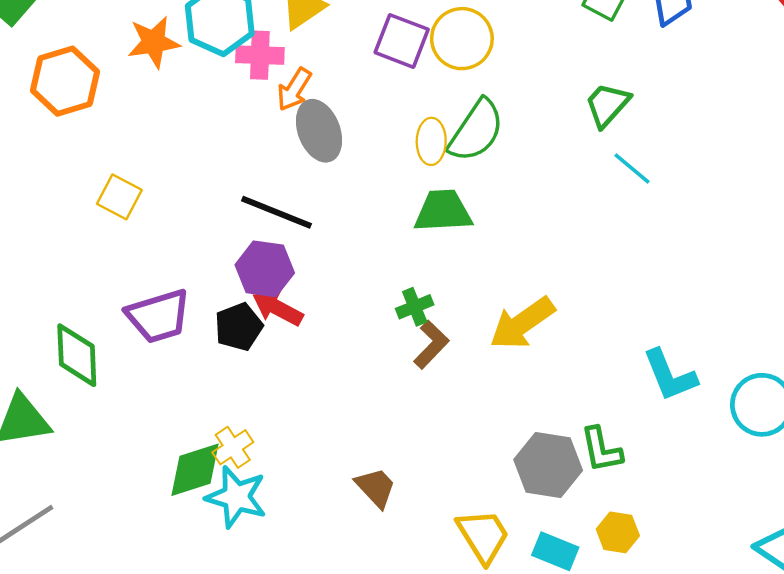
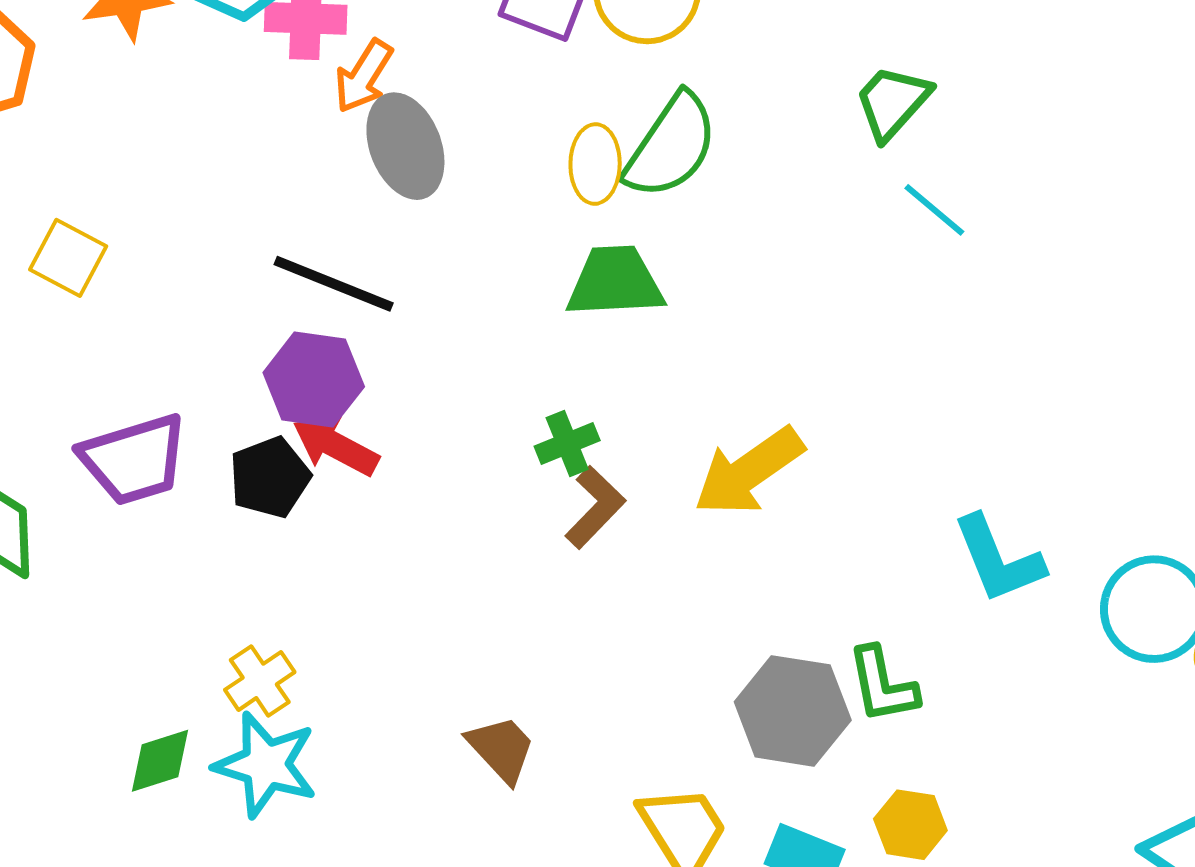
green diamond: (195, 470) -> (160, 761), moved, size x0.7

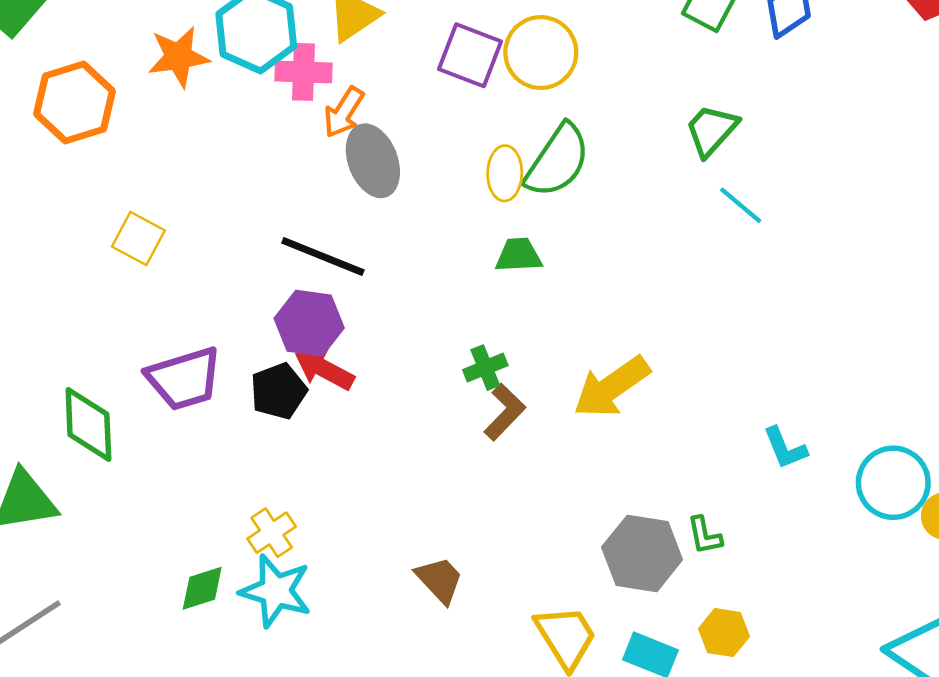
green trapezoid: (615, 282) -> (519, 255), size x0.7
cyan L-shape: (998, 559) -> (785, 448), size x0.7
green L-shape: (882, 685) -> (705, 535), size x0.7

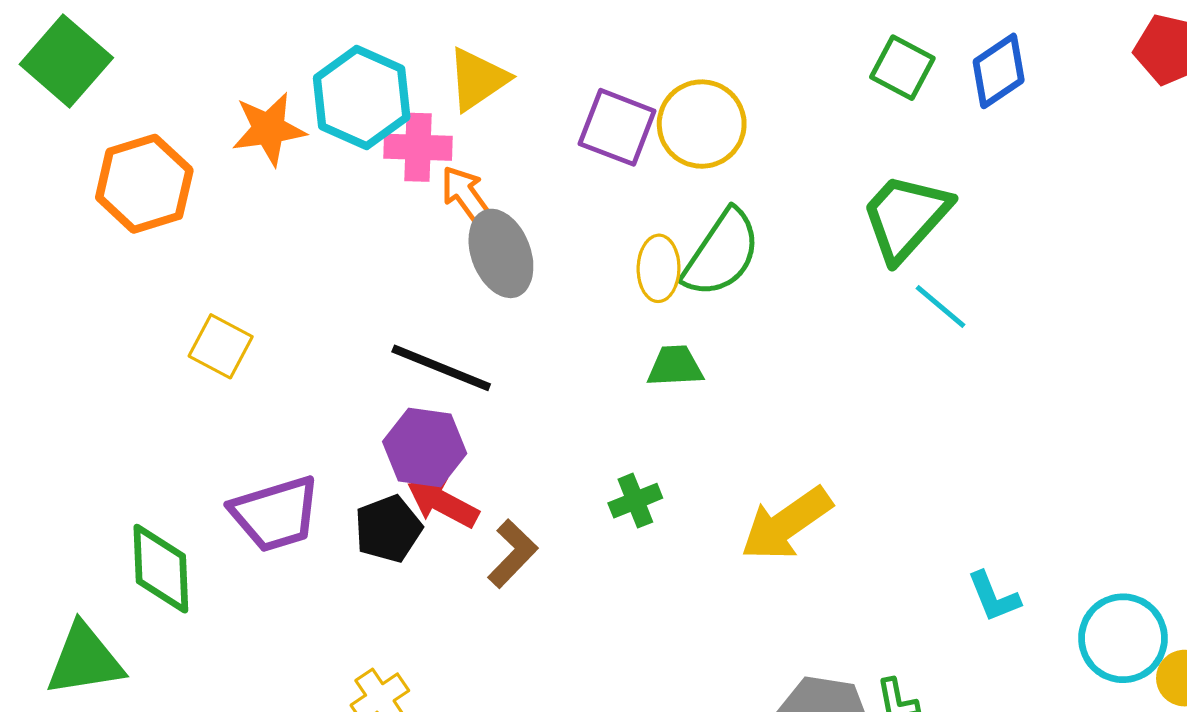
orange arrow: (344, 112) -> (466, 195), turned 112
green trapezoid: (711, 130) -> (906, 217), size x1.4
brown L-shape: (505, 412) -> (513, 554), moved

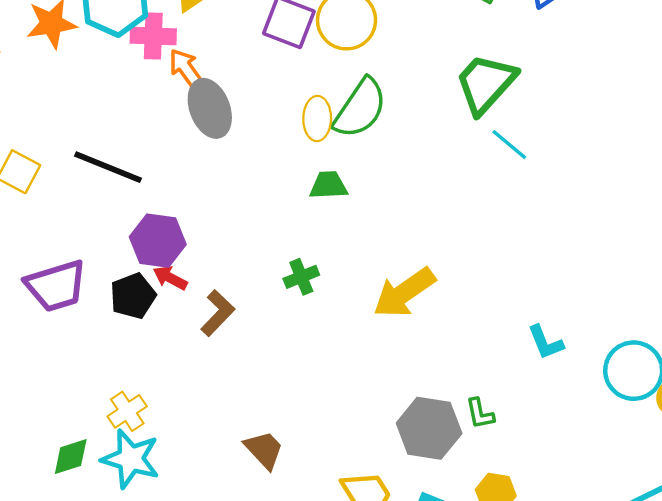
black line: (441, 368) -> (108, 167), moved
red arrow: (443, 502) -> (170, 278), size x0.7

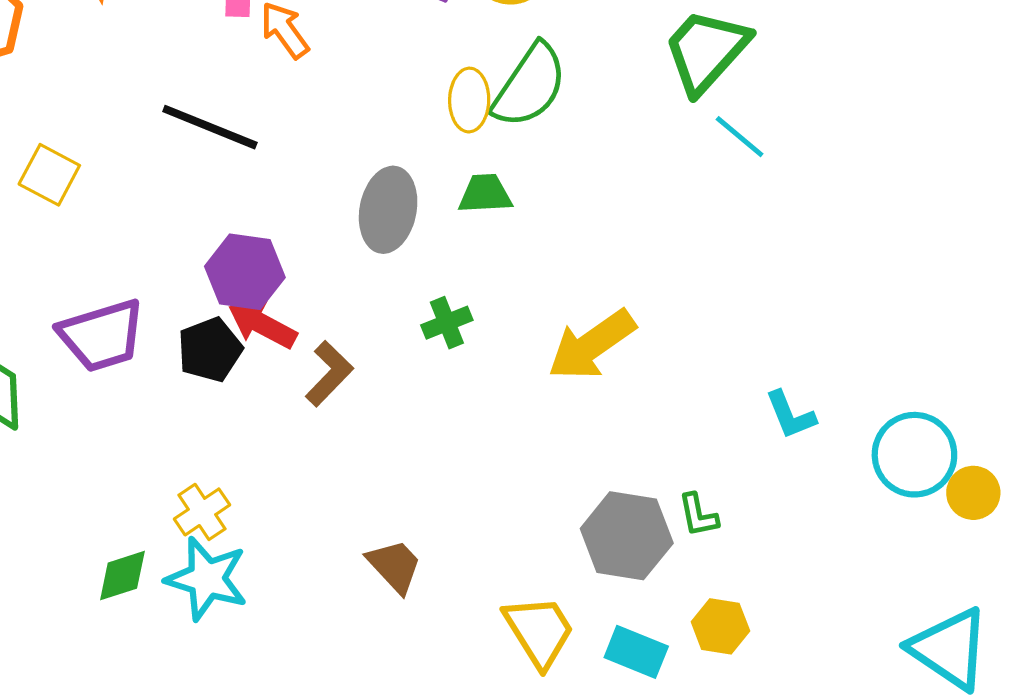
gray ellipse: (210, 108) -> (388, 210), moved, turned 32
black line: (108, 167) -> (210, 127), moved
red arrow: (170, 278) -> (262, 324), size x1.4

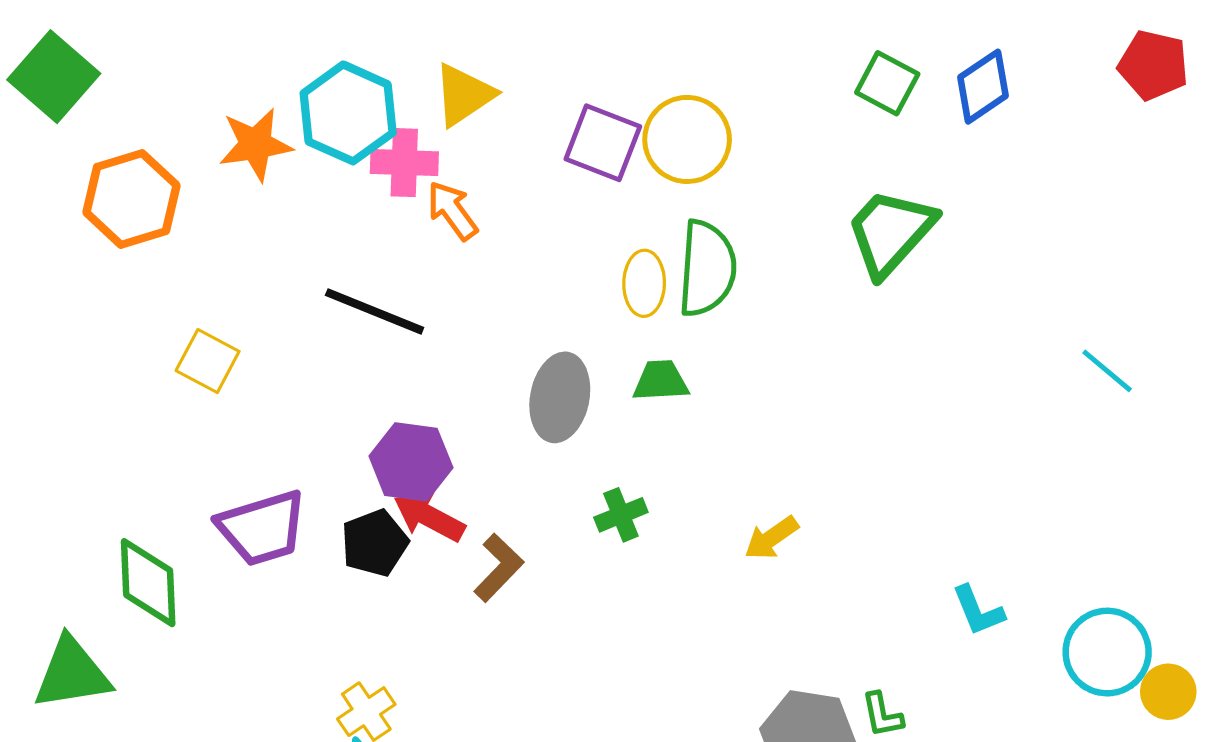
green semicircle: (530, 86) -> (707, 268), turned -30
cyan line: (740, 137) -> (1107, 371), moved
yellow arrow: (592, 345) -> (771, 538), size x0.6

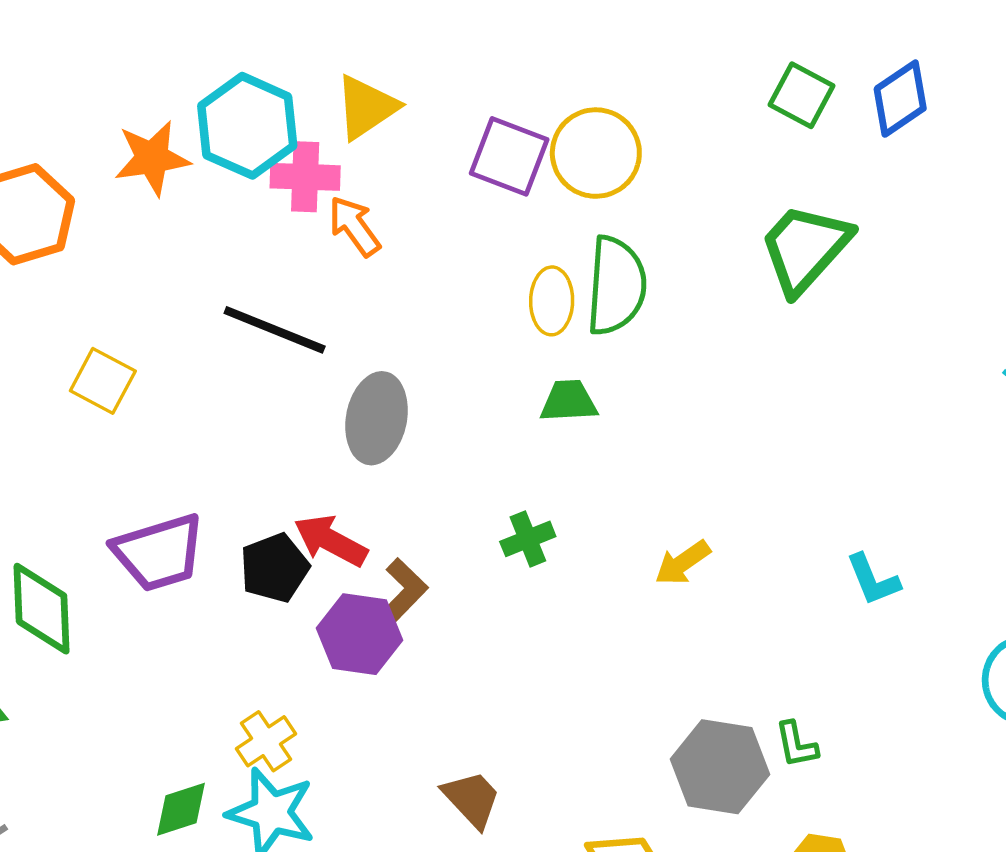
gray ellipse: (560, 397) -> (377, 418), moved
purple hexagon: (411, 462) -> (360, 634), moved
cyan L-shape: (978, 611) -> (873, 580), moved

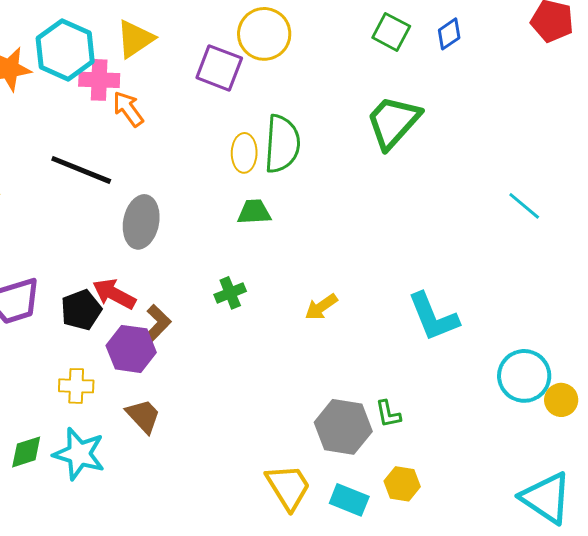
blue diamond: (900, 99) -> (449, 34), size x0.7
yellow circle: (596, 153) -> (264, 34), moved
cyan L-shape: (873, 580) -> (433, 317), size x1.6
yellow cross: (266, 741) -> (76, 386), moved, turned 36
brown trapezoid: (472, 799) -> (143, 416), moved

